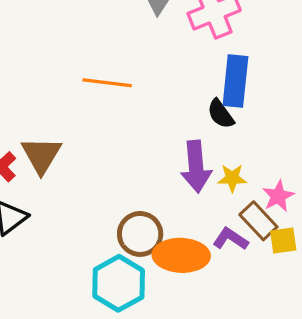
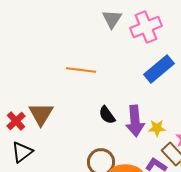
blue rectangle: (235, 81) -> (159, 69), turned 44
black semicircle: (221, 114) -> (107, 115), moved

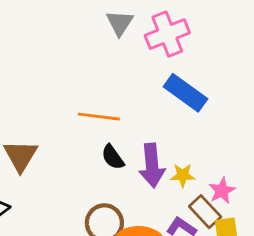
blue rectangle: (159, 69) -> (186, 93), turned 76
orange line: (81, 70) -> (99, 117), moved

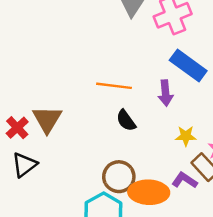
purple arrow: (152, 166) -> (165, 93), moved, size x0.7

